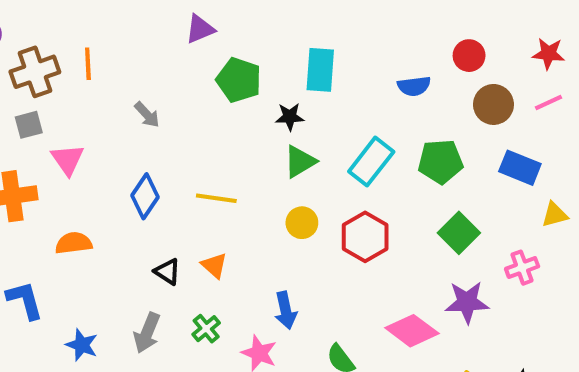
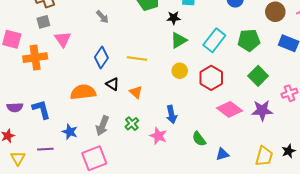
orange semicircle: (74, 243) -> (83, 92), moved, size x1.4
black triangle: (167, 272) -> (113, 84), moved
pink diamond: (412, 331) -> (230, 109), moved

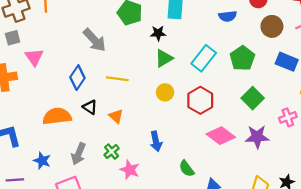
gray arrow: (102, 17) -> (94, 40), moved, size x1.6
green pentagon: (249, 40) -> (242, 58), turned -30
pink star: (158, 136) -> (130, 170), moved

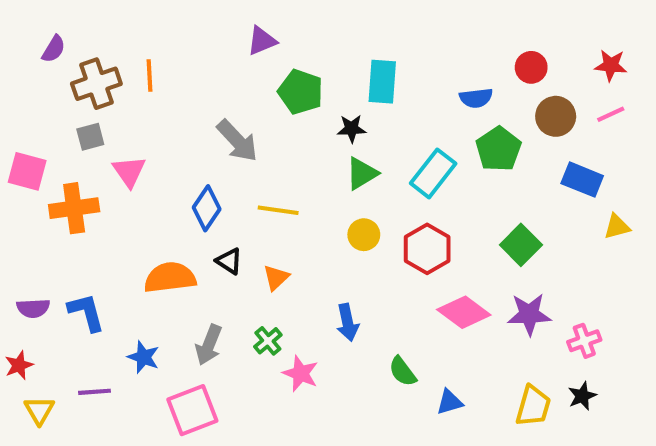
green pentagon: (242, 58) -> (499, 149), moved
orange triangle: (116, 116) -> (276, 278), turned 35
pink cross: (288, 117) -> (584, 341), moved

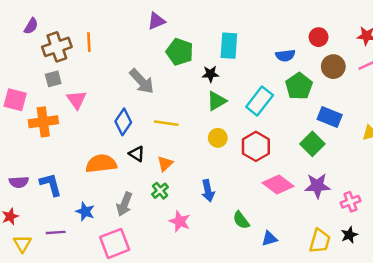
blue rectangle: (582, 180) -> (330, 117), moved
green cross: (268, 341) -> (160, 191), moved

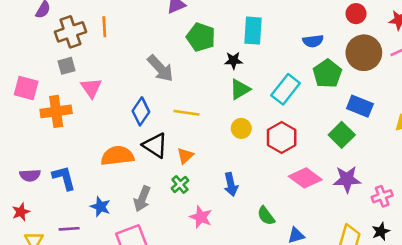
red circle: (319, 37) -> (356, 14), moved
brown circle: (333, 67) -> (364, 53), size x1.4
black triangle: (137, 154) -> (155, 145), size x1.5

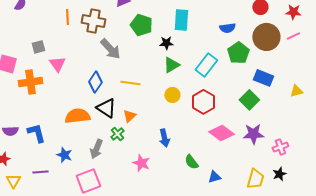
brown cross: (70, 32) -> (93, 21), moved, turned 30
green cross: (180, 184) -> (117, 134), moved

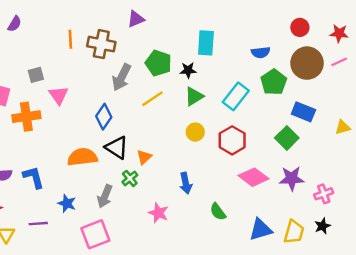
green pentagon: (141, 25) -> (158, 63), moved
gray arrow: (110, 49) -> (122, 77), turned 70
yellow line: (130, 83) -> (152, 99), moved, turned -42
blue triangle: (214, 177) -> (261, 230), moved, size x1.5

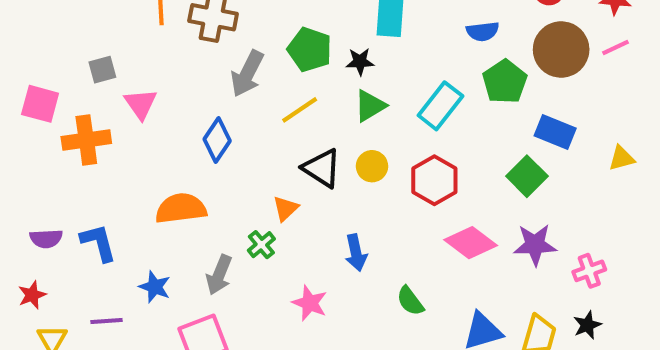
black triangle: (117, 147) -> (322, 168), moved

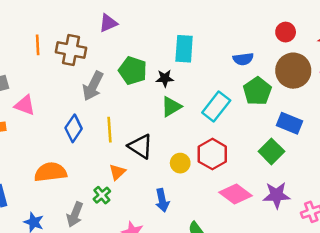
pink triangle: (141, 104) -> (25, 105), turned -35
yellow line: (300, 110) -> (110, 130), moved, turned -60
yellow circle: (372, 166) -> (180, 163), moved

